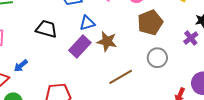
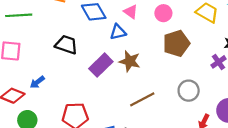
blue triangle: (87, 23) -> (118, 32), moved
gray circle: (157, 58) -> (189, 91), moved

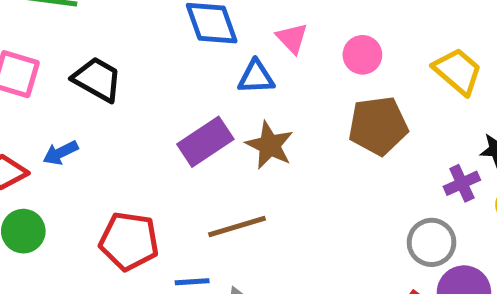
black trapezoid: (66, 45) -> (97, 79), moved
gray circle: (189, 91) -> (431, 242), moved
brown line: (142, 99) -> (237, 227), moved

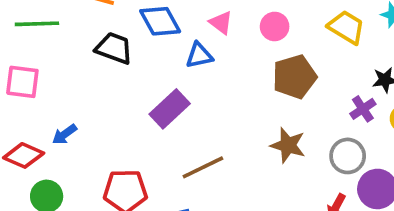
black trapezoid: (97, 79) -> (114, 48), moved
brown star: (270, 145) -> (288, 145), moved

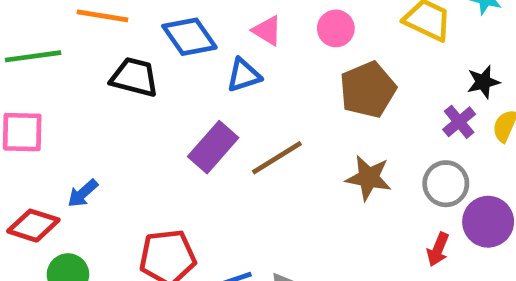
brown line: (203, 167) -> (277, 158), moved

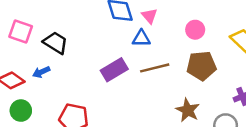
pink triangle: (267, 31) -> (149, 16), moved
black trapezoid: (134, 77) -> (55, 43), moved
brown line: (277, 158) -> (155, 68), moved

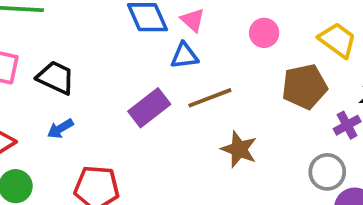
brown pentagon: (201, 66) -> (304, 87), moved
blue arrow: (41, 72) -> (60, 129), moved
brown star: (188, 110) -> (239, 149), moved

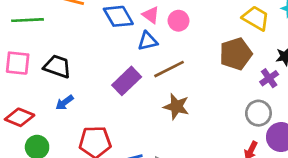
pink circle: (264, 33) -> (179, 21), moved
brown star: (239, 149) -> (176, 107), moved

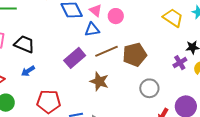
brown pentagon: (236, 54) -> (135, 55), moved
brown star: (176, 107) -> (99, 81), moved
gray circle: (258, 113) -> (149, 88), moved

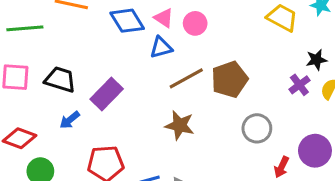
purple rectangle: (75, 58) -> (107, 94), moved

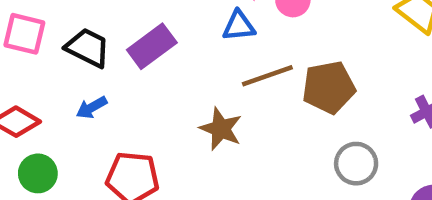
purple rectangle: (107, 94) -> (152, 46), moved
brown star: (180, 125) -> (221, 129), moved

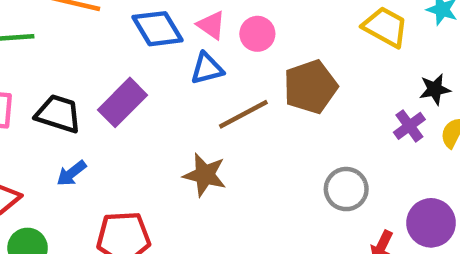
brown pentagon: (329, 87) -> (310, 87), moved

